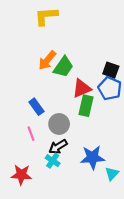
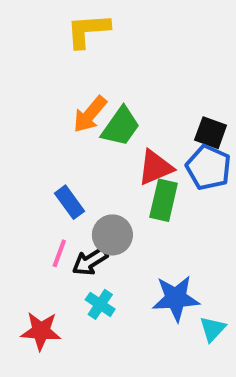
pink line: (31, 134) -> (59, 253), turned 40
black arrow: (58, 147) -> (90, 261), moved

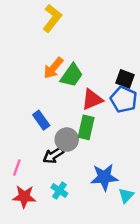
yellow L-shape: (88, 31) -> (52, 18), turned 132
green rectangle: (164, 200) -> (86, 127), moved
pink line: (59, 253) -> (17, 167), moved
cyan cross: (100, 304) -> (59, 191), moved

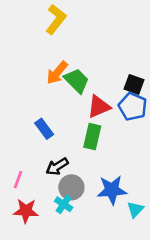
green trapezoid: (72, 75) -> (77, 81), turned -80
gray circle: (67, 140) -> (71, 187), moved

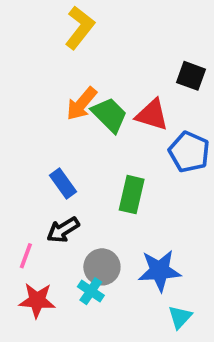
black square: (134, 84) -> (191, 76), moved
red triangle: (99, 107) -> (152, 115), moved, turned 40
black arrow: (57, 167) -> (63, 230), moved
cyan triangle: (135, 210) -> (180, 317), moved

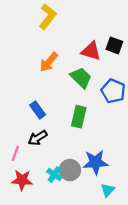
green trapezoid: (109, 115) -> (81, 78), moved
red triangle: (152, 115) -> (91, 51), moved
gray circle: (102, 267) -> (70, 170), moved

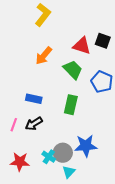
blue rectangle: (38, 110) -> (34, 99), turned -42
pink line: (15, 153) -> (14, 125), moved
cyan triangle: (108, 190) -> (69, 172), moved

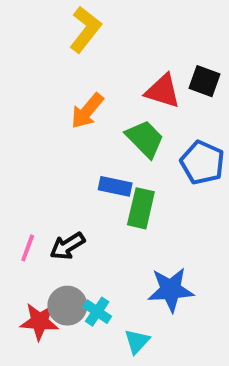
blue rectangle: (34, 99) -> (115, 186), moved
gray circle: (63, 153) -> (67, 306), moved

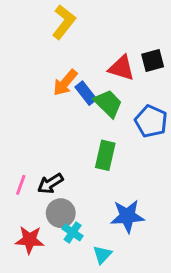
black square: (204, 81) -> (153, 60), turned -35
blue rectangle: (115, 186) -> (86, 93), moved, turned 40
gray circle: (67, 306) -> (61, 213), moved

